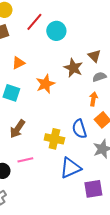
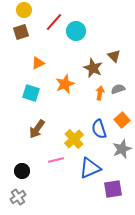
gray semicircle: (99, 77) -> (118, 89), moved
orange arrow: (93, 99) -> (100, 93), moved
yellow cross: (54, 139) -> (74, 139), turned 36
pink line: (25, 160) -> (56, 160), moved

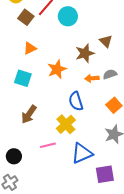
brown square: (21, 32) -> (26, 17), moved, turned -35
brown star: (93, 68) -> (85, 53), turned 30
orange arrow: (100, 93) -> (92, 78), turned -104
blue semicircle: (99, 129) -> (76, 101), moved

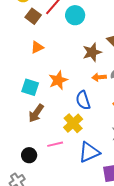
orange star: (57, 69) -> (58, 80), moved
cyan square: (23, 78) -> (30, 87), moved
black circle: (14, 156) -> (29, 155), moved

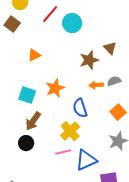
brown square: (33, 16) -> (12, 24), moved
pink line: (55, 144) -> (63, 152), moved
black circle: (29, 155) -> (26, 143), moved

